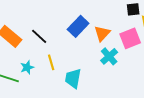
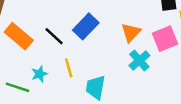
blue rectangle: (78, 26) -> (86, 26), moved

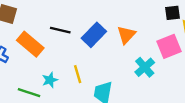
orange triangle: (131, 32) -> (126, 35), moved
black line: (54, 36) -> (60, 30), moved, turned -30

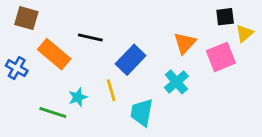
blue rectangle: (94, 35) -> (131, 60), moved
orange triangle: (126, 35) -> (185, 43), moved
cyan cross: (145, 67) -> (176, 82), moved

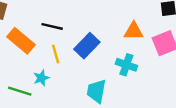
orange triangle: (185, 43) -> (134, 31), turned 48
cyan cross: (176, 82) -> (126, 65), turned -30
yellow line: (111, 90) -> (56, 54), moved

